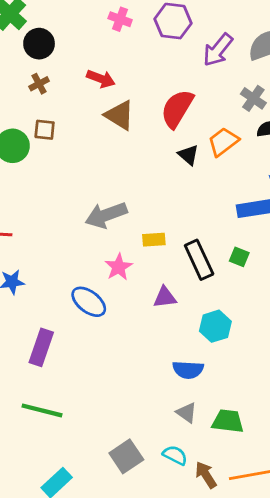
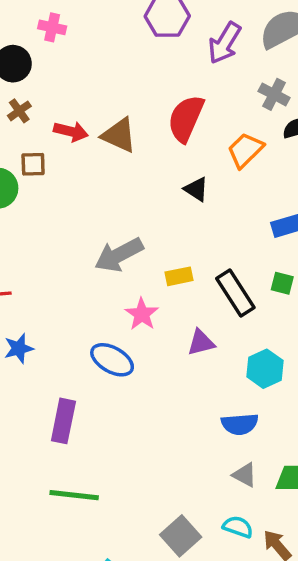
pink cross: (120, 19) -> (52, 27), moved
red arrow: (101, 79) -> (71, 131), moved
black triangle: (188, 155) -> (196, 189), moved

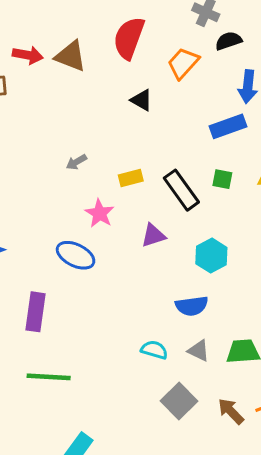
gray arrow: (119, 255) -> (76, 162), size x0.5
cyan semicircle: (238, 527) -> (154, 350), moved
gray square: (181, 536) -> (179, 401), moved

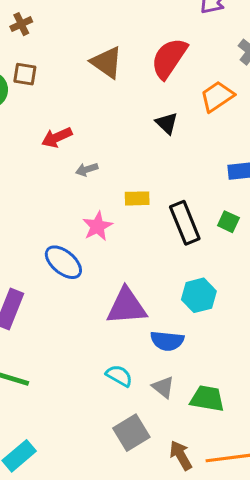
red arrow: (28, 55) -> (57, 137), moved, turned 132
purple triangle: (153, 236) -> (127, 306), moved, size x1.6

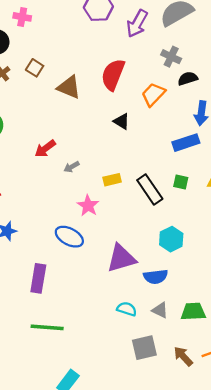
brown square: (25, 74) -> (35, 68), moved, turned 36
gray square: (131, 433) -> (144, 348), turned 30

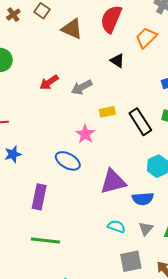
gray arrow: (72, 167) -> (82, 87), moved, size x1.5
gray triangle: (160, 310) -> (146, 229), turned 42

